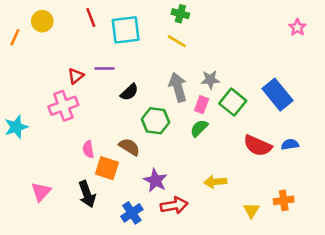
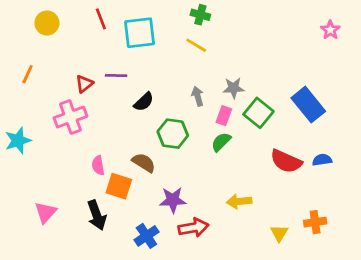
orange line: (15, 37) -> (28, 74), moved
gray arrow: (178, 87) -> (198, 96), size x0.6
purple star: (156, 180) -> (173, 200), turned -30

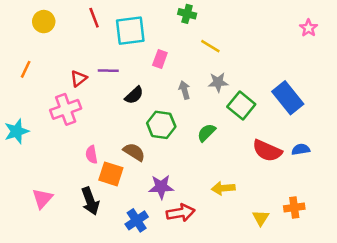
yellow line: (196, 45) -> (210, 46), moved
pink rectangle: (224, 116) -> (160, 59), moved

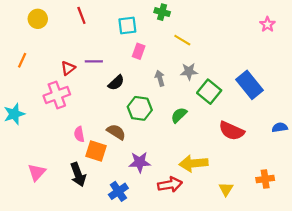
cyan square: (130, 31) -> (127, 26), moved, size x0.7
blue semicircle: (301, 149) -> (280, 127), moved
yellow arrow: (223, 188) -> (193, 163), size x1.4
orange cross: (294, 208) -> (265, 179), moved
red arrow: (181, 213) -> (170, 185), moved

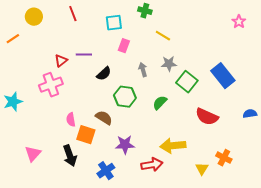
orange line: (22, 60) -> (13, 39), moved, turned 32
orange cross: (265, 179) -> (224, 158), moved, turned 35

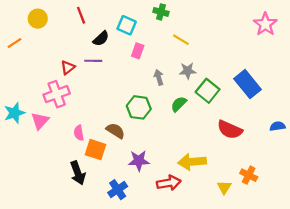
pink star: (239, 22) -> (265, 24), size x1.5
cyan square: (114, 23) -> (127, 25), turned 30
black semicircle: (104, 74) -> (101, 39), moved
green semicircle: (160, 103) -> (179, 104), moved
pink triangle: (33, 154) -> (40, 121), moved

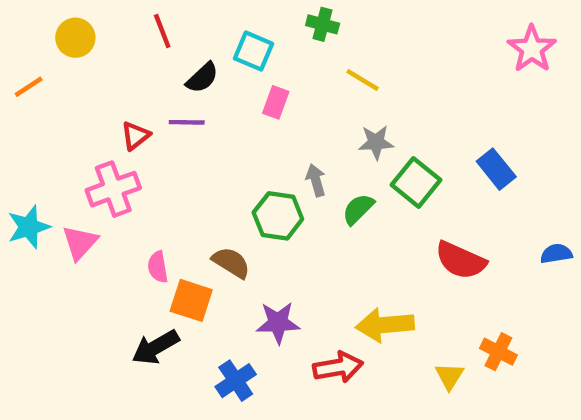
gray arrow: (159, 77) -> (316, 180), moved
blue rectangle: (248, 84) -> (496, 169), size x0.7
black arrow: (78, 173) -> (156, 347), turned 80

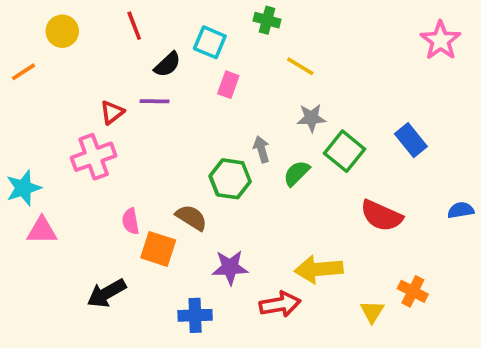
pink triangle: (80, 243) -> (42, 230), moved, turned 48
black arrow: (156, 347) -> (107, 293), moved
blue cross: (236, 381) -> (195, 315), turned 32

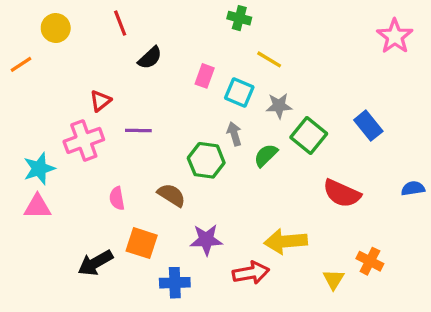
cyan square: (210, 42) -> (239, 93), moved
purple line: (154, 101) -> (138, 131), moved
cyan star: (23, 188) -> (39, 169), moved
orange square: (158, 249) -> (142, 243), moved

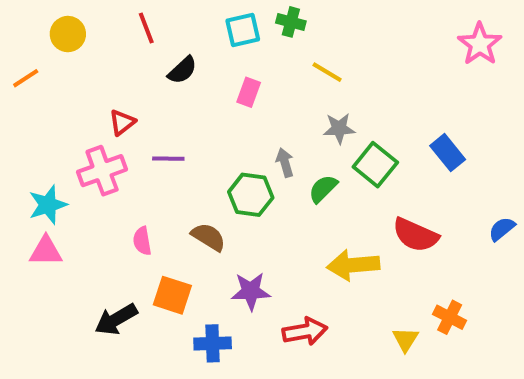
cyan square: (239, 93) -> (243, 30), moved, turned -36
blue semicircle: (413, 188) -> (502, 229), turned -30
yellow arrow: (286, 241) -> (353, 265), moved

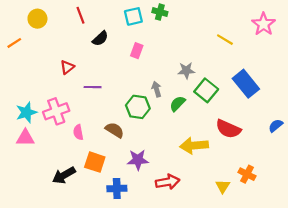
yellow line: (327, 72) -> (225, 40), moved
blue rectangle: (448, 153) -> (246, 84), size x1.4
pink cross: (102, 171) -> (56, 111), moved

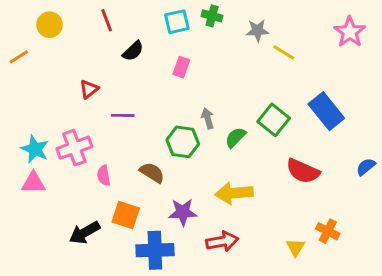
yellow line: (225, 40) -> (284, 52), moved
gray star: (186, 70) -> (257, 31), moved
cyan star: (26, 112) -> (35, 149), turned -30
yellow arrow: (194, 145) -> (234, 193), moved
blue cross: (117, 189) -> (155, 250), size x1.4

